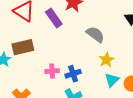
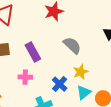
purple rectangle: (54, 18) -> (33, 52), moved
blue cross: (73, 74) -> (60, 84), moved, turned -35

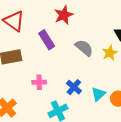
purple rectangle: (33, 52) -> (47, 40), moved
yellow star: (81, 72) -> (110, 53), moved

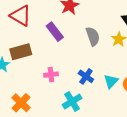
gray semicircle: (84, 48) -> (93, 36), turned 36

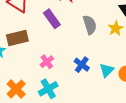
pink cross: (51, 75) -> (47, 62), turned -32
cyan cross: (72, 101) -> (48, 89), moved

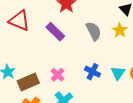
brown rectangle: (17, 38) -> (28, 82), moved

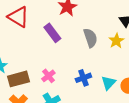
blue cross: (92, 72) -> (83, 78), turned 35

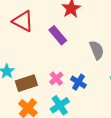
gray semicircle: (90, 38) -> (97, 50), moved
blue cross: (83, 78) -> (78, 82), moved, turned -35

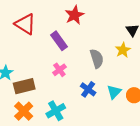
pink cross: (56, 78) -> (59, 70), moved
blue cross: (78, 82) -> (88, 89), moved

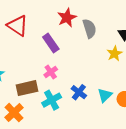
gray semicircle: (97, 59) -> (89, 29), moved
brown rectangle: (24, 86) -> (27, 88), moved
cyan cross: (56, 111) -> (52, 100), moved

